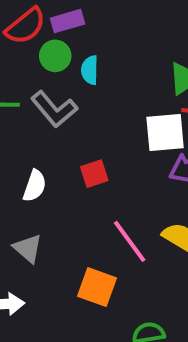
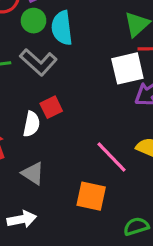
cyan semicircle: (90, 70) -> (62, 28), size x1.5
red square: (94, 174) -> (51, 107), moved

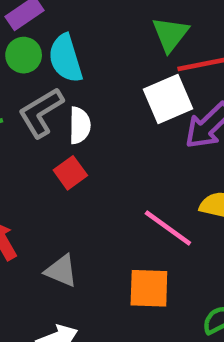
gray L-shape: (38, 62) -> (41, 113), turned 117
white semicircle: (31, 124) -> (80, 125), moved

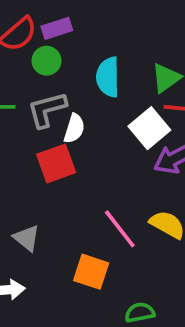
cyan semicircle: (65, 58) -> (108, 77), moved
white square: (168, 99) -> (149, 128), turned -33
red square: (70, 173) -> (56, 163), size x1.5

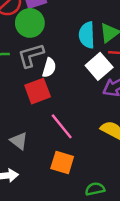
green circle: (46, 61) -> (30, 23), size x1.5
cyan semicircle: (108, 77) -> (87, 35), moved
pink line: (120, 229) -> (62, 126), moved

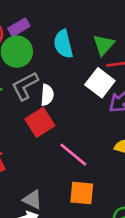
cyan semicircle: (87, 35) -> (63, 44), moved
gray triangle: (19, 141) -> (33, 200), moved

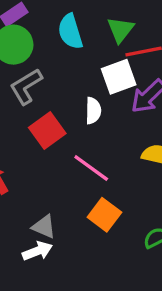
white square: (100, 83) -> (119, 77), turned 36
white semicircle: (47, 95) -> (93, 111), moved
orange square: (82, 193) -> (104, 215), turned 35

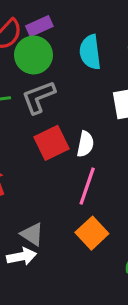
white semicircle: (93, 111) -> (85, 144), moved
pink line: (91, 168) -> (87, 186), turned 63

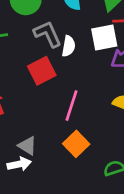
gray L-shape: (39, 97) -> (48, 34), moved, turned 88
white semicircle: (85, 144) -> (68, 46), moved

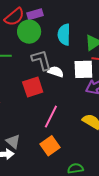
white semicircle: (68, 46) -> (56, 72), turned -91

